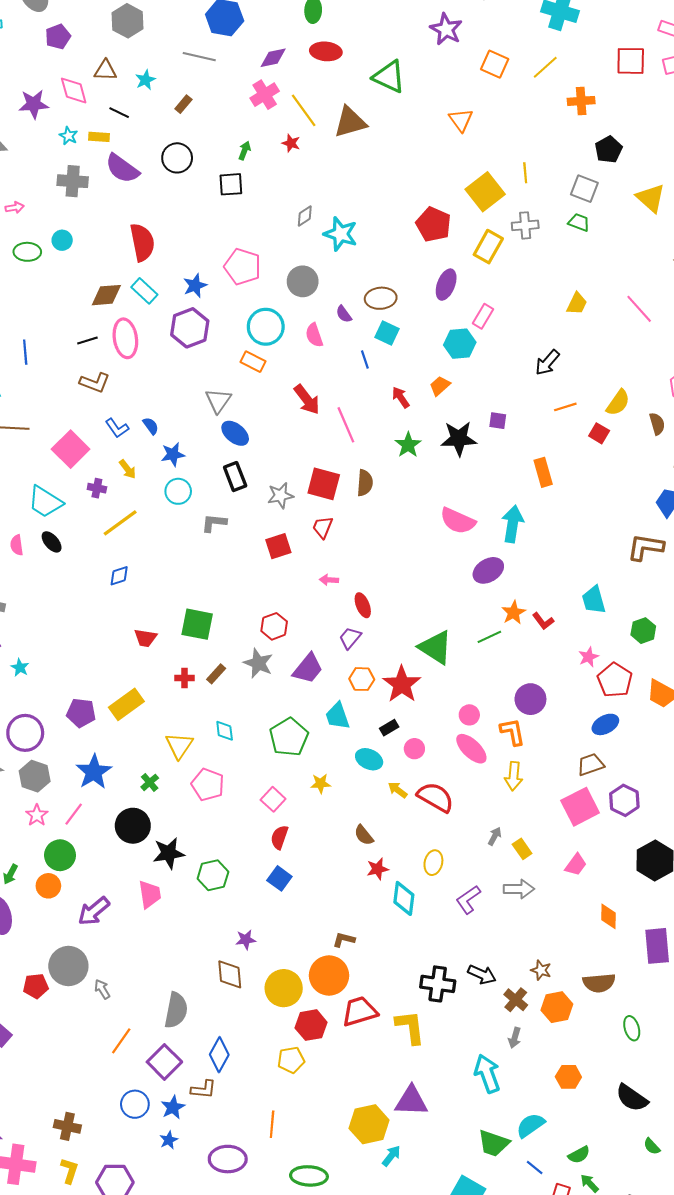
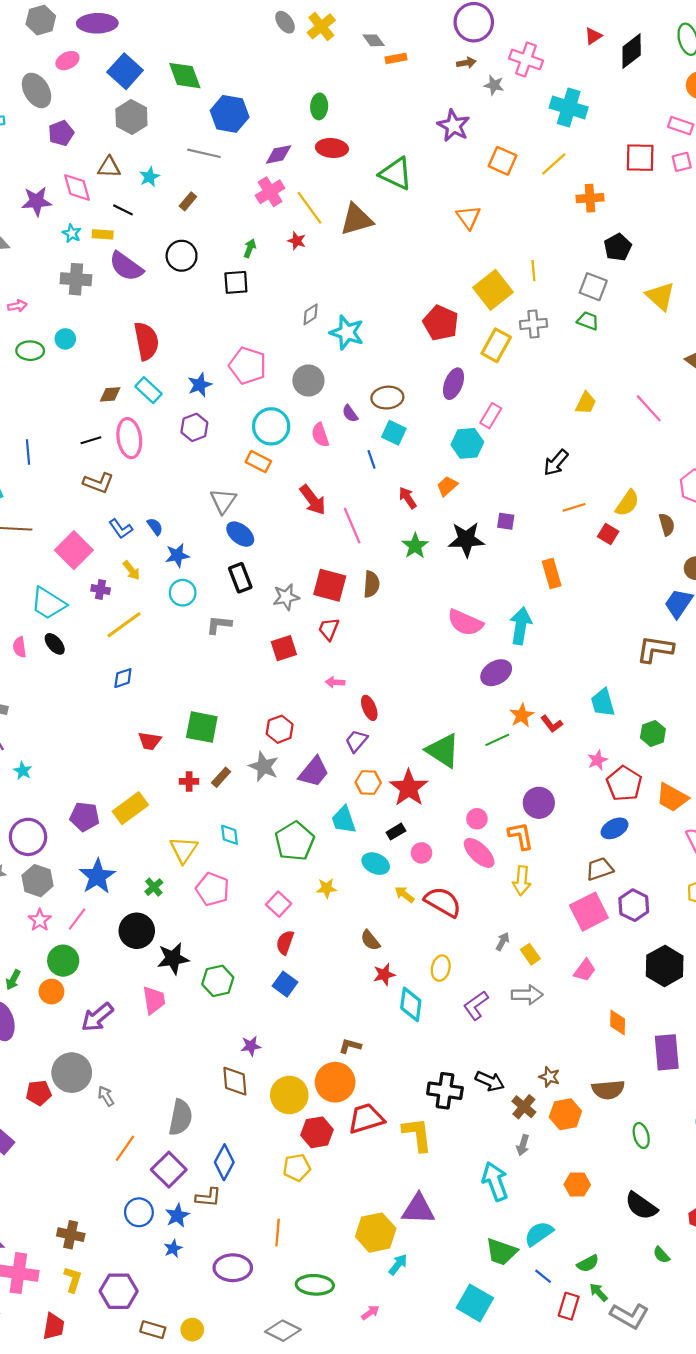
brown diamond: (106, 295) -> (110, 394), size x0.7
purple hexagon: (190, 328) -> (194, 427), size x0.7

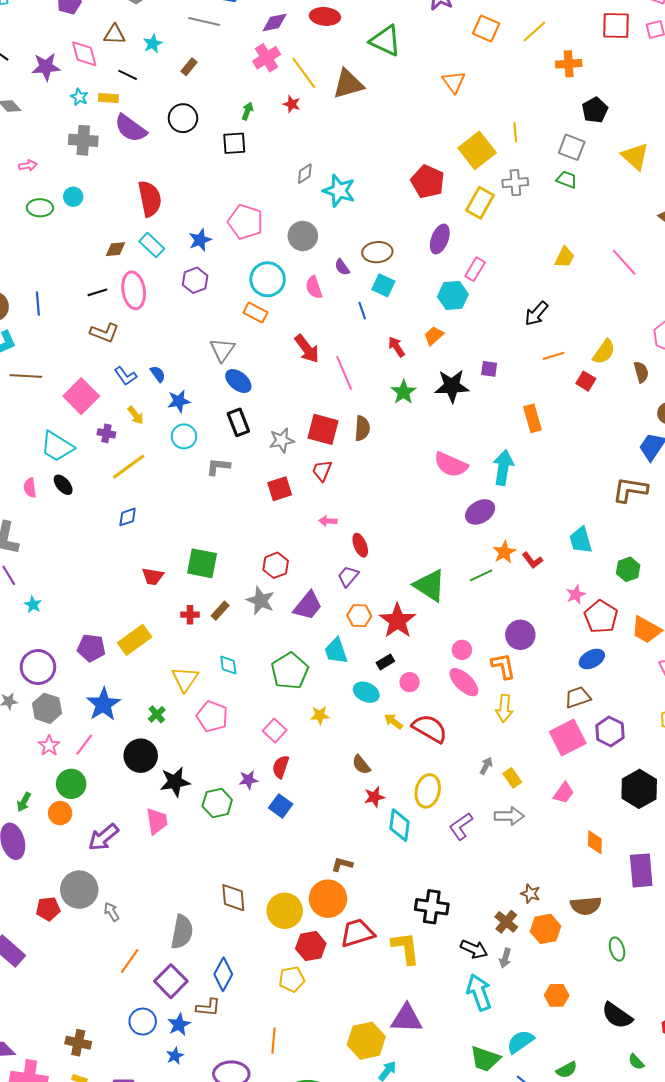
yellow ellipse: (441, 968) -> (428, 791), size x1.4
purple star: (251, 1046) -> (248, 780), moved
black arrow: (490, 1081) -> (474, 949), moved

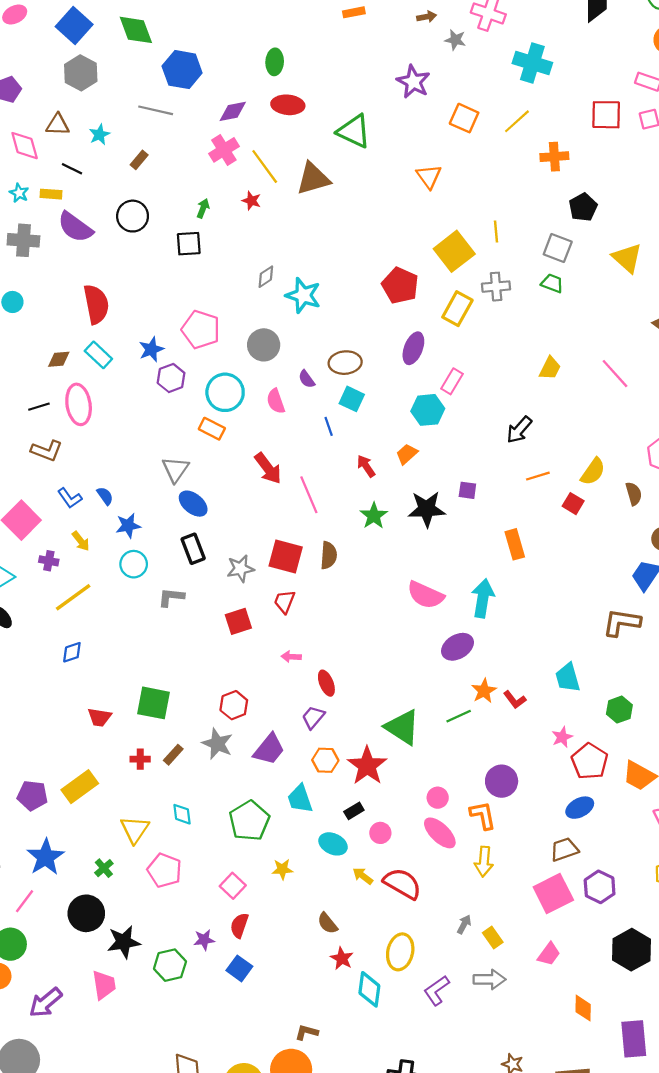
purple hexagon: (195, 280) -> (171, 378), moved
red star: (374, 797) -> (342, 958), turned -30

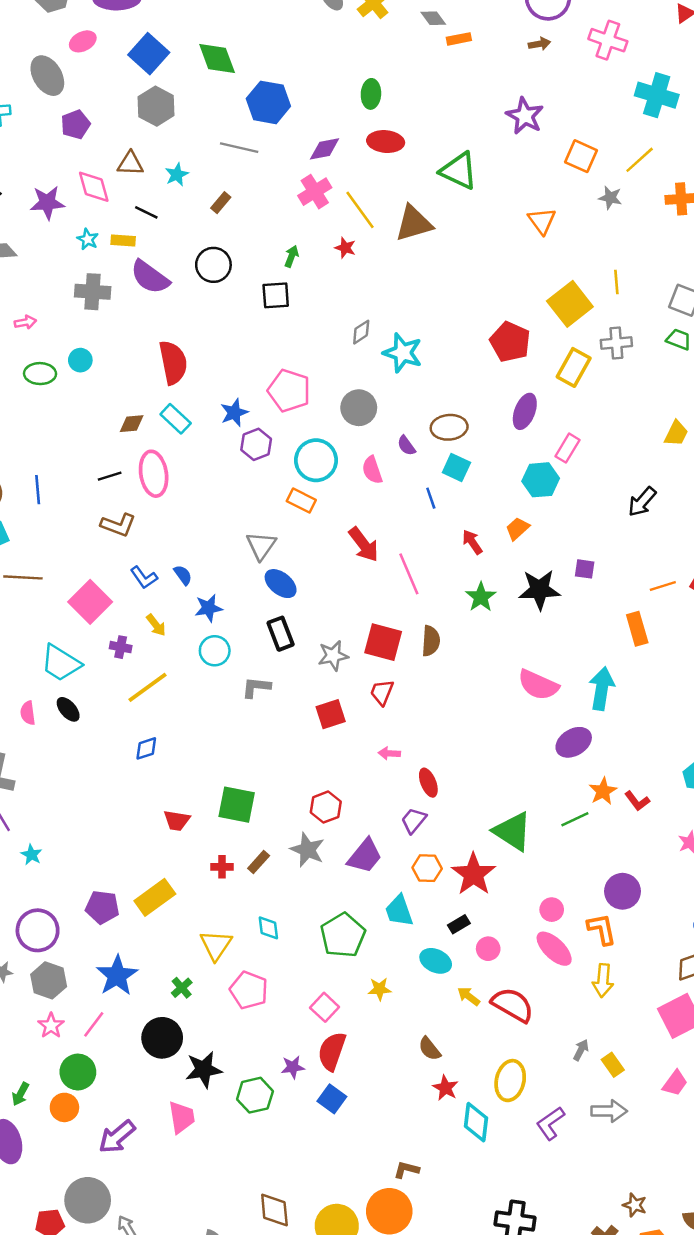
gray star: (455, 40) -> (610, 198), moved
orange line: (538, 476) -> (663, 586), moved
red semicircle: (239, 925) -> (332, 1051), size x1.4

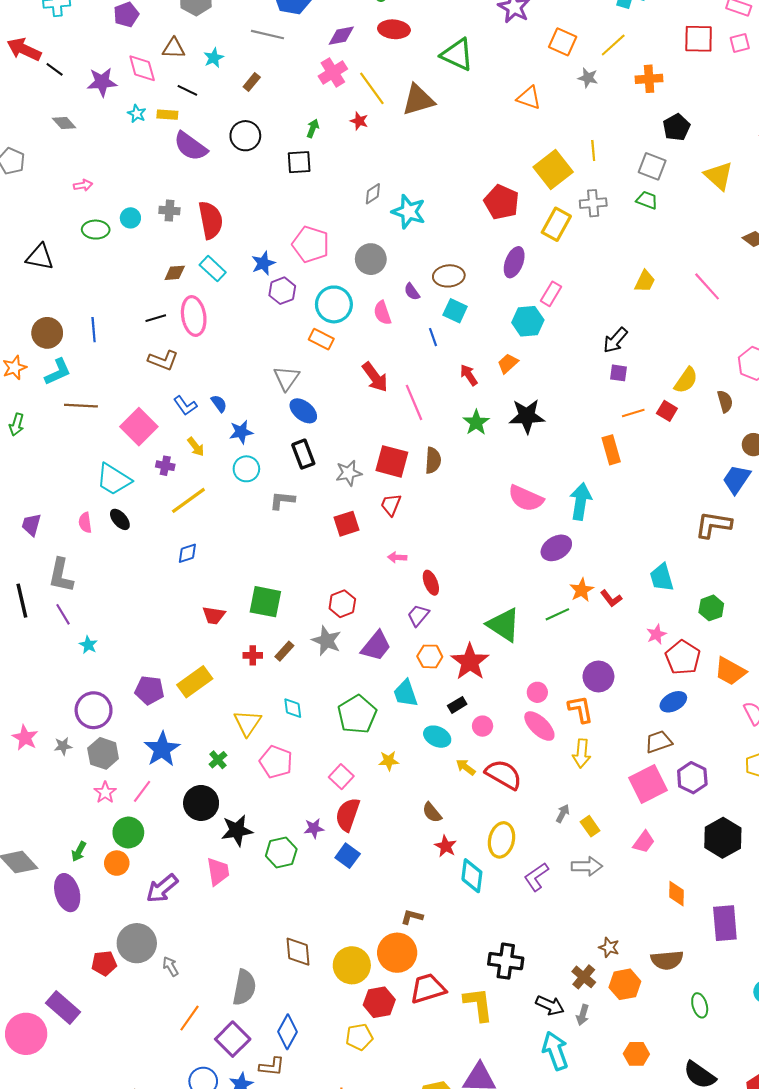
orange triangle: (542, 221) -> (529, 98), turned -35
gray cross: (93, 292) -> (169, 211), moved, size x0.7
purple square: (585, 569) -> (618, 373), moved

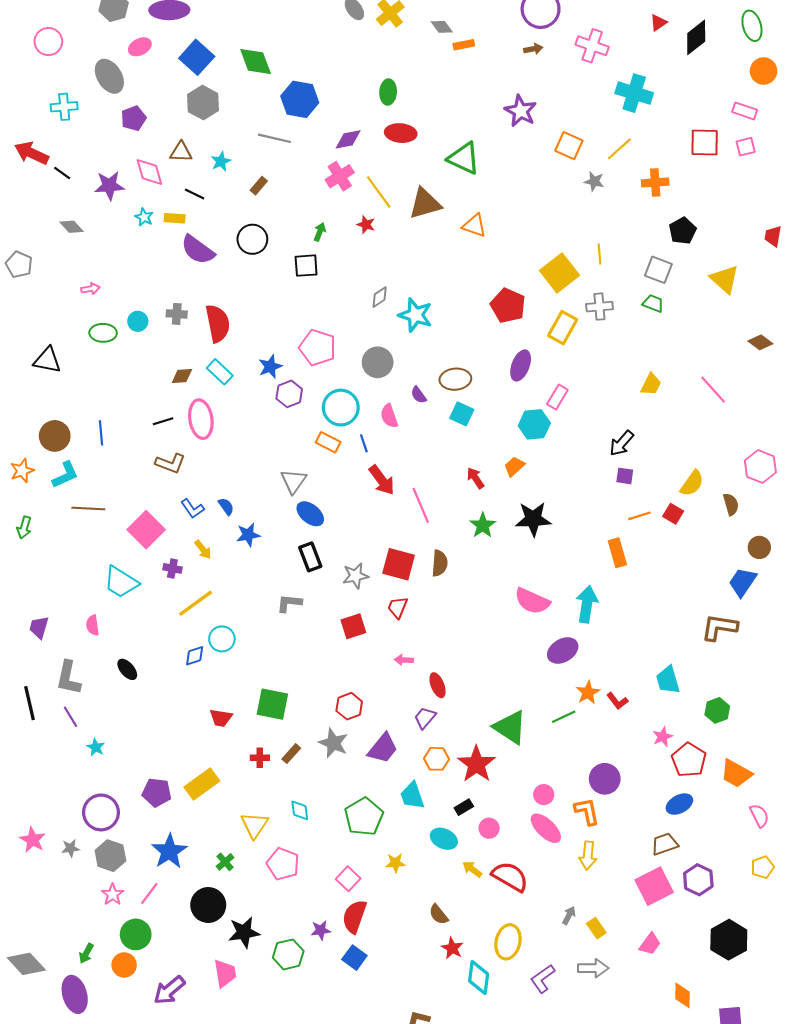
orange triangle: (529, 98) -> (474, 226), moved
blue line: (433, 337) -> (364, 443), moved
cyan circle: (246, 469) -> (222, 639), moved
black ellipse: (120, 519) -> (127, 669), moved

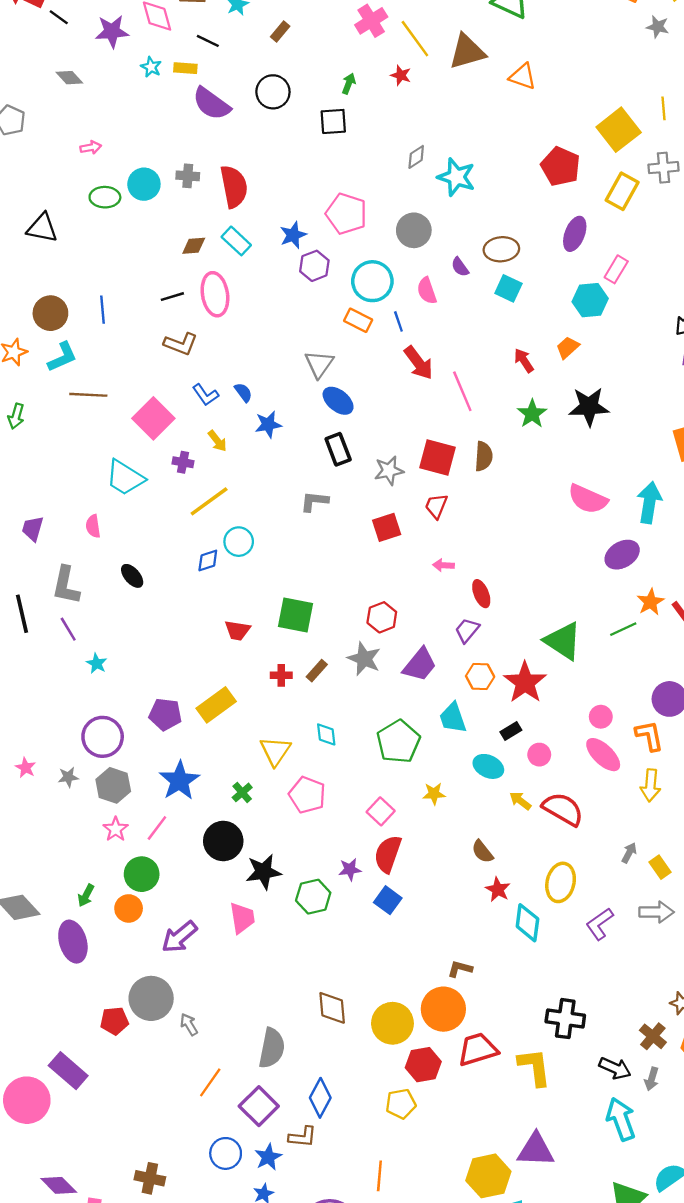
cyan circle: (138, 321) -> (144, 184), size x1.4
pink star: (33, 840) -> (26, 768), size x0.7

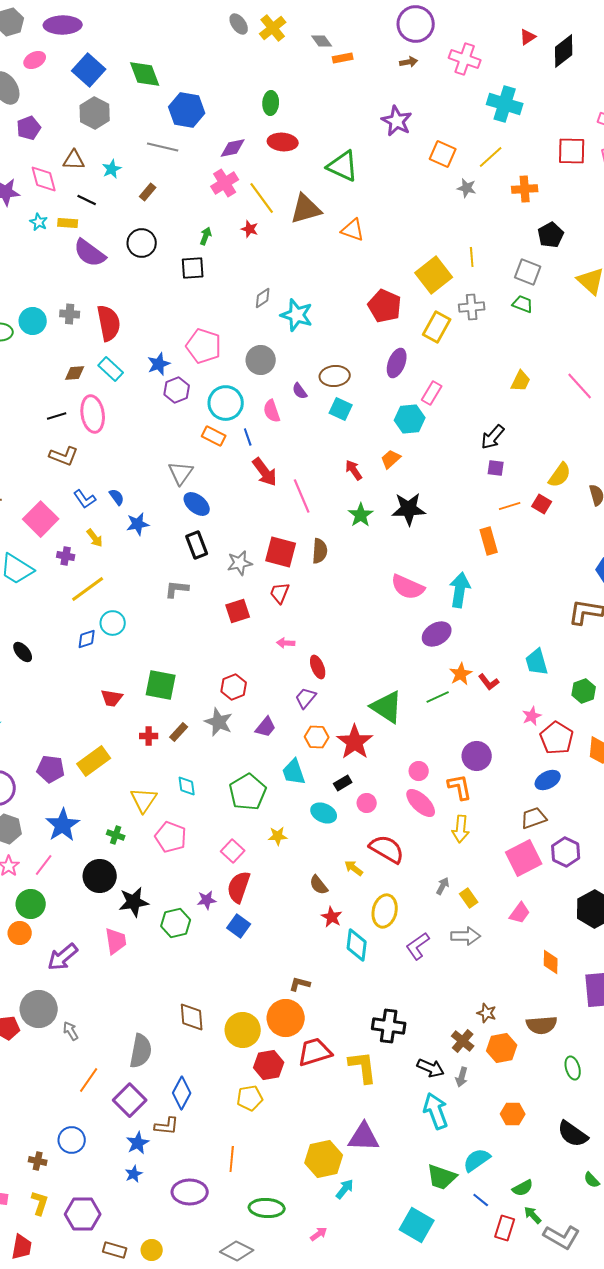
purple trapezoid: (420, 665) -> (266, 727), size x0.7
green cross: (242, 792) -> (116, 835), turned -30
yellow arrow: (520, 801) -> (354, 868), moved
blue circle: (226, 1153) -> (72, 1140), moved
brown cross: (150, 1178) -> (38, 1161), size x0.7

